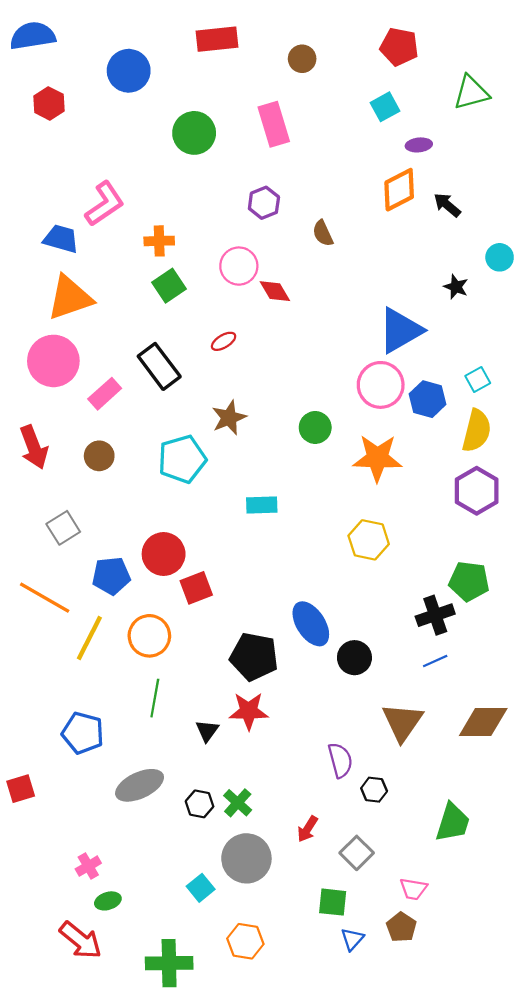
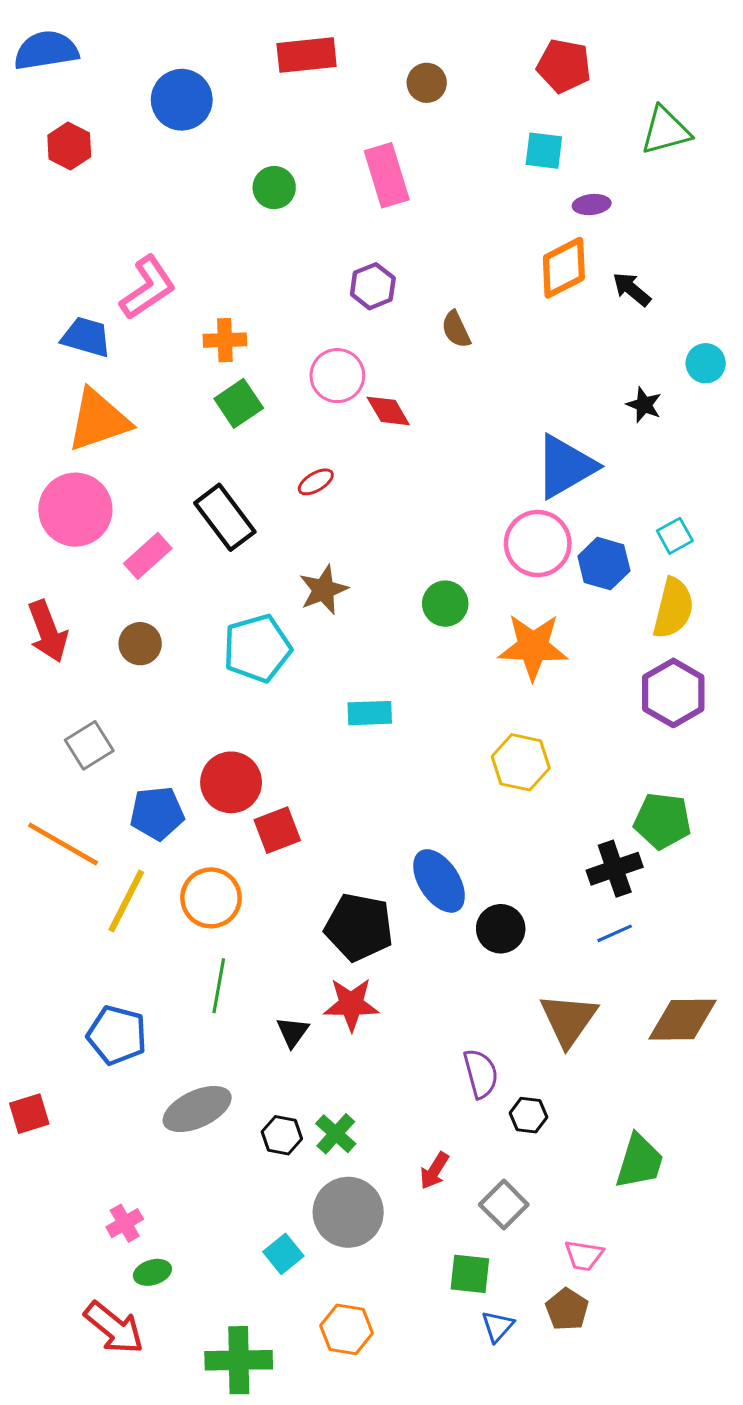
cyan square: (385, 107) -> (544, 151), turned 36
green circle: (194, 133) -> (274, 188), size x0.7

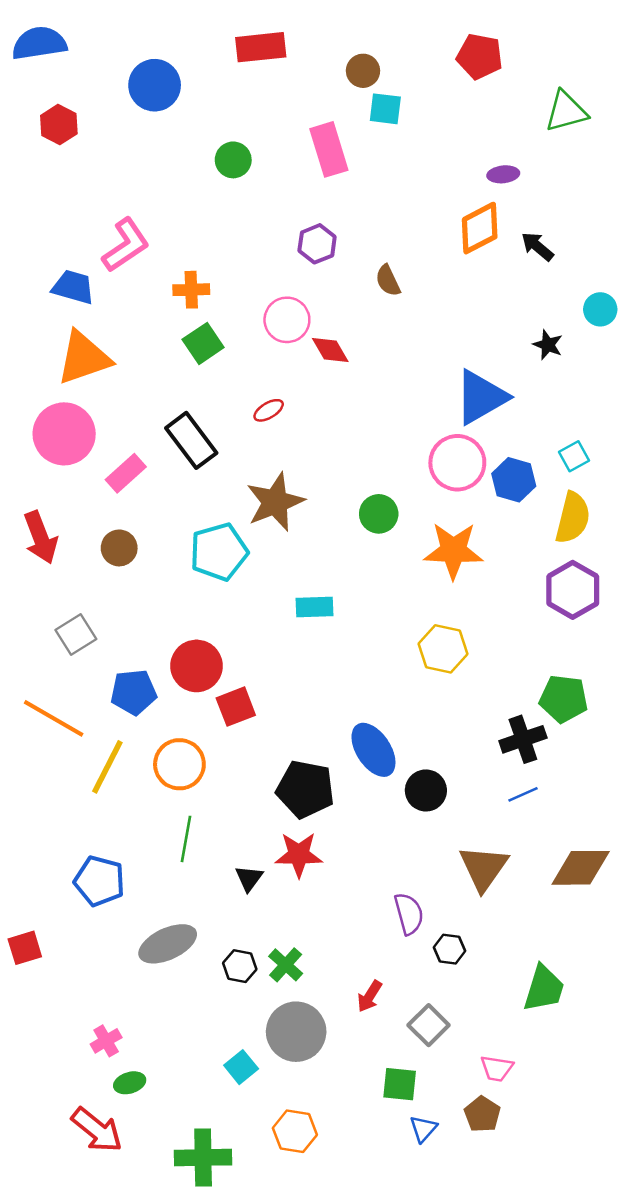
cyan square: (544, 151) -> (385, 109), moved
brown star: (323, 590) -> (275, 502), size x1.4

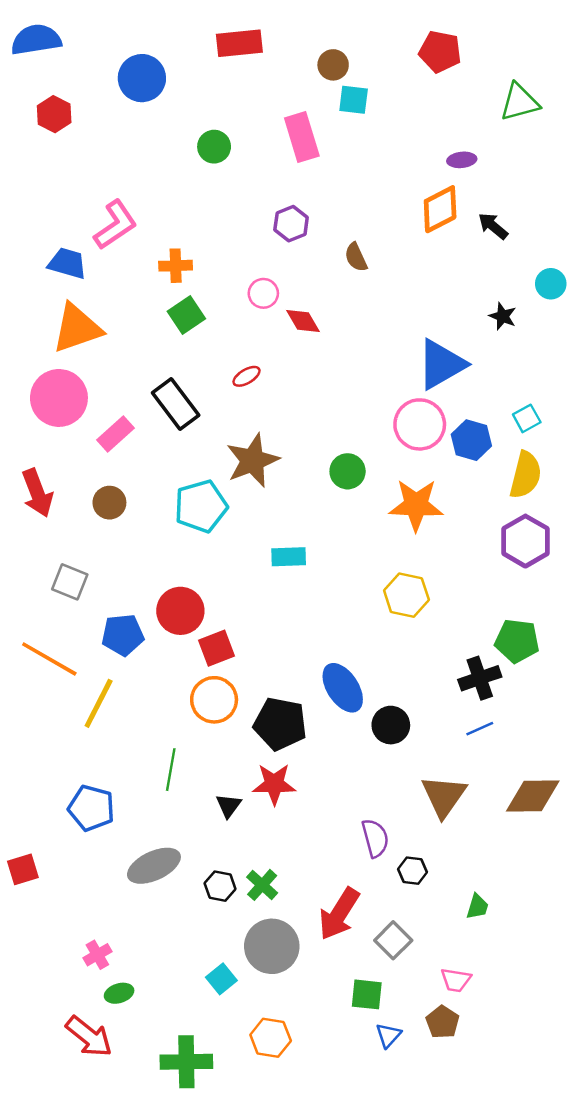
pink circle: (287, 320) -> (263, 293), size x0.7
gray square: (76, 634) -> (70, 582), turned -36
orange circle: (179, 764) -> (214, 700), moved
green trapezoid: (544, 988) -> (477, 907), moved, size x0.6
red arrow: (370, 996) -> (339, 914), size x1.8

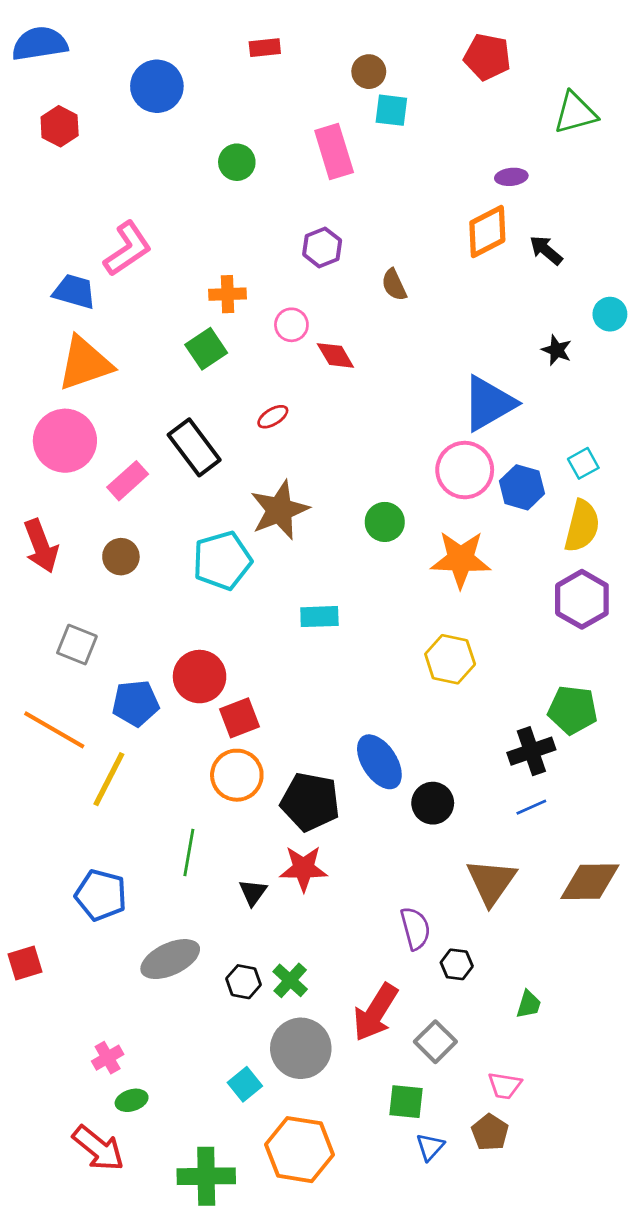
red rectangle: (239, 43) -> (265, 48), size x0.6
orange cross: (176, 266) -> (228, 294), moved
orange hexagon: (271, 1038) -> (299, 1150), size x1.5

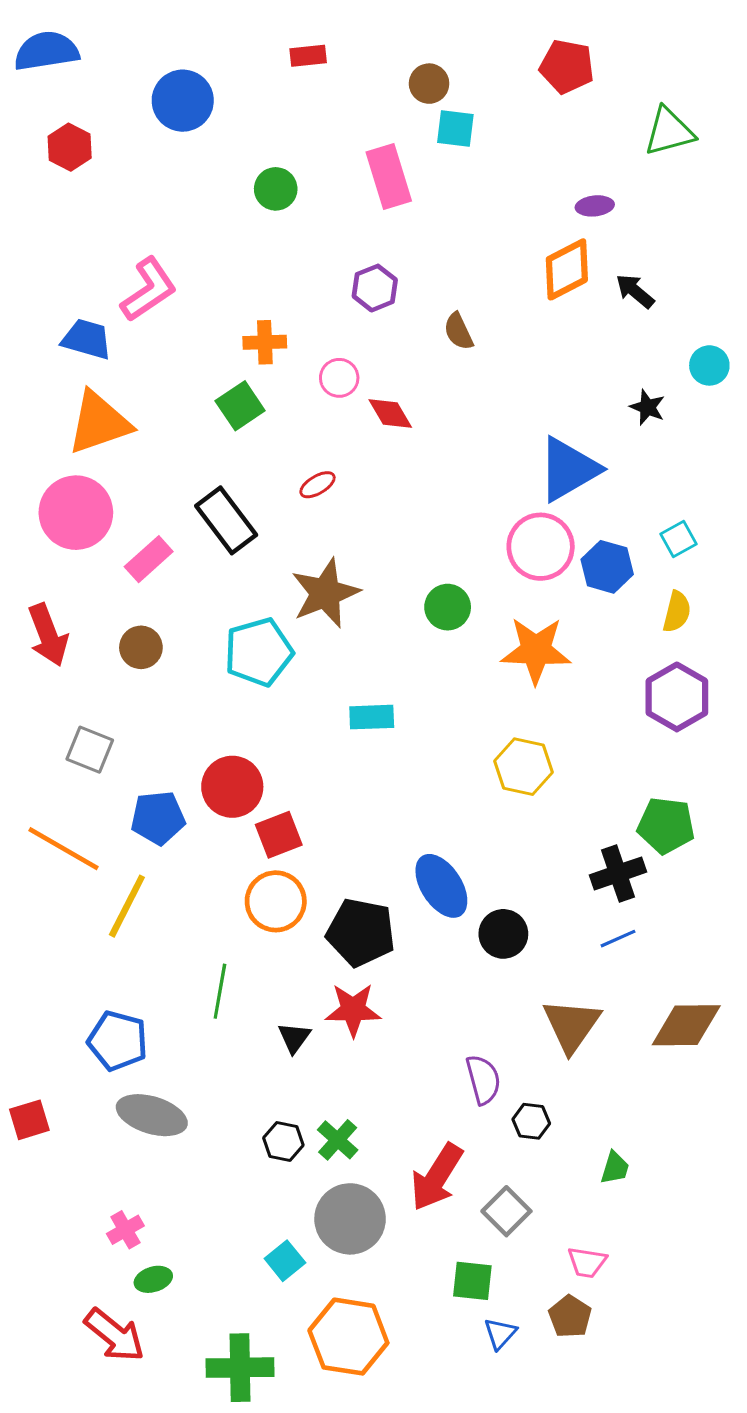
yellow semicircle: (582, 526) -> (677, 612), size x0.7
gray ellipse: (170, 959) -> (152, 1115), moved, turned 42

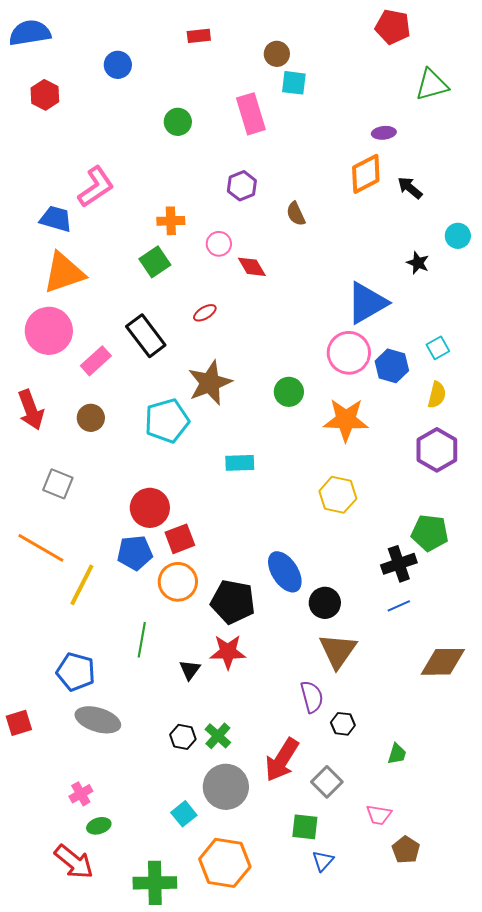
red pentagon: (567, 67) -> (393, 27), moved
blue circle: (183, 101) -> (118, 65), size x0.7
blue pentagon: (158, 818) -> (135, 553), moved
brown triangle: (572, 1025) -> (338, 651), moved
brown pentagon: (570, 1316) -> (406, 850), moved

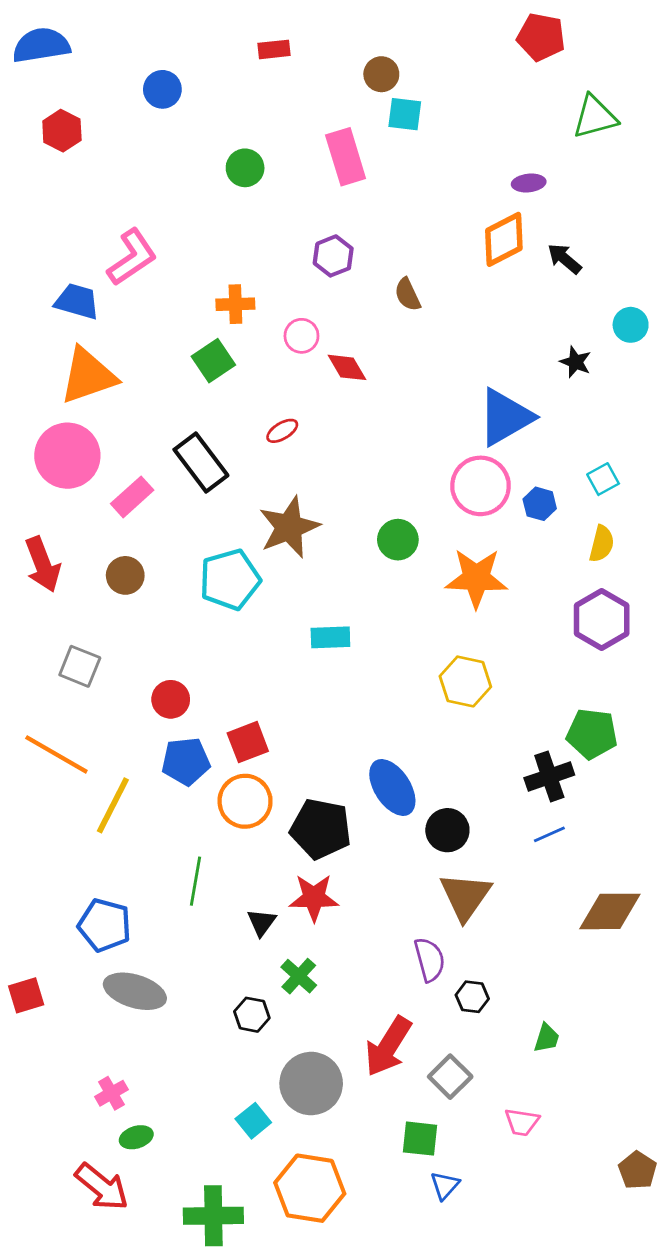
blue hexagon: (392, 366) -> (540, 504), size x0.7
red circle: (150, 508) -> (171, 699), moved, size x0.7
green cross: (218, 736) -> (299, 976), moved
brown pentagon: (406, 850) -> (637, 1170), moved

